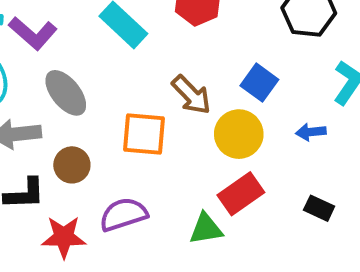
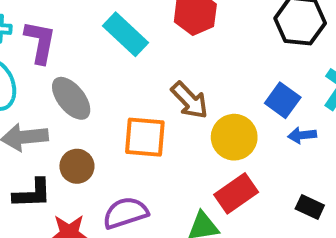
purple L-shape: (33, 33) -> (40, 42), turned -120
blue square: (259, 83) -> (283, 100), moved

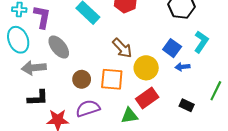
orange square: (145, 137) -> (112, 79), moved
brown circle: (77, 166) -> (82, 79), moved

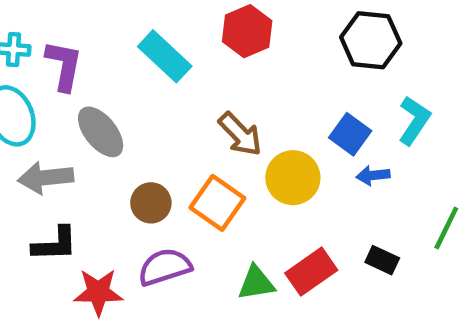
orange square: (112, 79) -> (217, 203), turned 30
red rectangle: (147, 98) -> (311, 272), moved

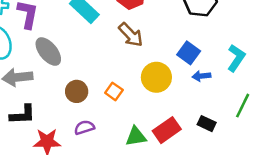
cyan L-shape: (414, 120) -> (236, 58), moved
brown arrow: (240, 134) -> (131, 35), moved
orange square: (217, 203) -> (114, 91), size x0.6
purple semicircle: (165, 267) -> (84, 127), size x0.7

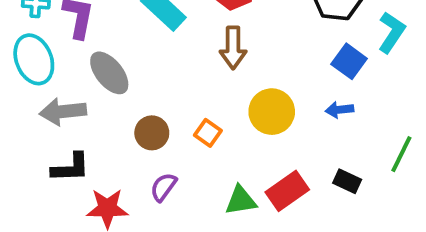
brown arrow: (131, 35) -> (233, 48), turned 44
blue square: (189, 53) -> (349, 61), moved
cyan L-shape: (236, 58) -> (392, 32), moved
purple semicircle: (84, 127) -> (163, 187), turned -36

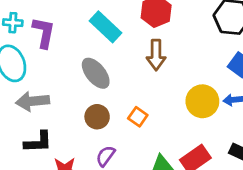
gray ellipse: (109, 73) -> (96, 73), moved
yellow circle: (272, 112) -> (202, 101), moved

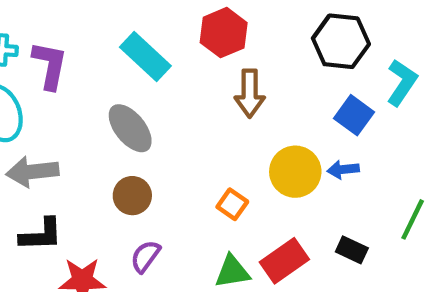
brown arrow: (156, 55) -> (250, 93), moved
orange square: (138, 117) -> (232, 204), moved

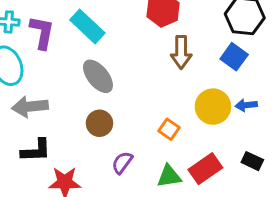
cyan rectangle: (145, 56) -> (87, 26), moved
blue square: (354, 115) -> (234, 57), moved
purple semicircle: (145, 256) -> (122, 163), moved

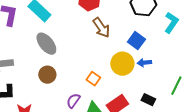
brown arrow: (181, 52) -> (101, 28), turned -35
blue square: (234, 57) -> (136, 41), moved
purple semicircle: (122, 163) -> (73, 101), moved

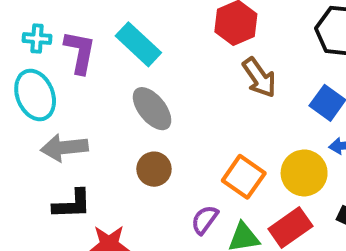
yellow circle: (122, 64) -> (304, 173), moved
orange square: (93, 79) -> (244, 177), size x1.5

